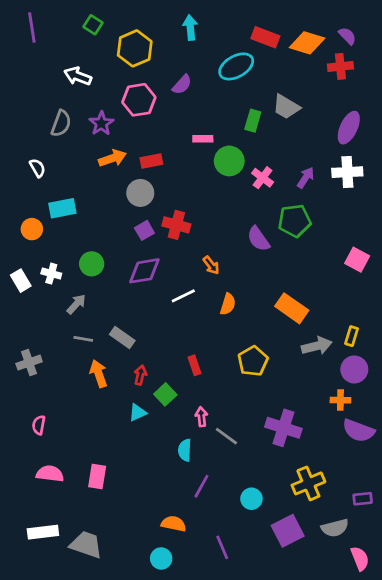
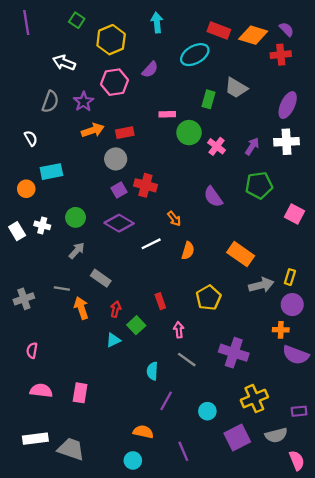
green pentagon: (295, 221) -> (259, 185), moved
purple diamond: (144, 271) -> (119, 223), turned 40
gray arrow: (76, 304) -> (77, 251), moved
gray line: (83, 339) -> (62, 288), moved
pink arrow: (201, 417) -> (179, 330), moved

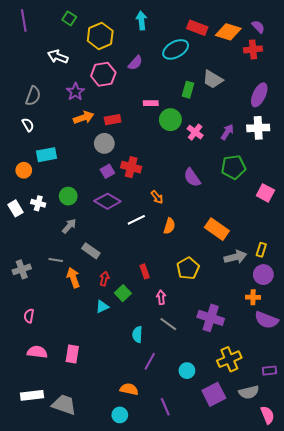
gray semicircle: (50, 102) -> (33, 96), moved

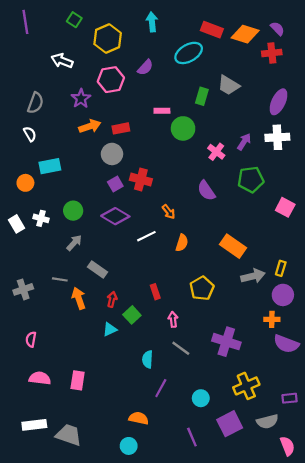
pink cross: (195, 132) -> (216, 152), moved
purple line: (165, 407) -> (192, 437), moved

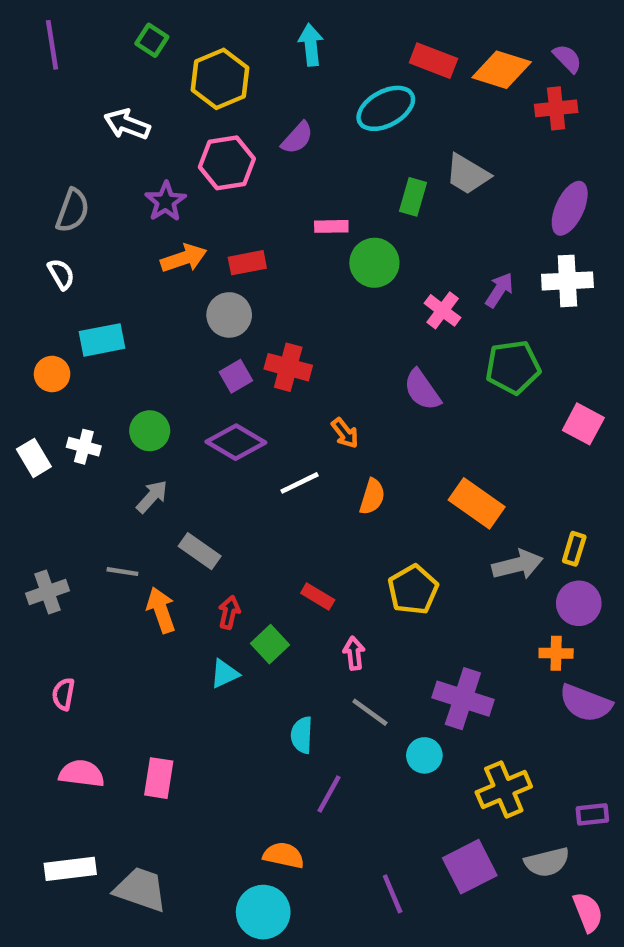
red rectangle: (155, 292) -> (318, 596), turned -40
cyan circle: (201, 398) -> (424, 755), moved
cyan circle: (129, 446) -> (263, 912), size x1.5

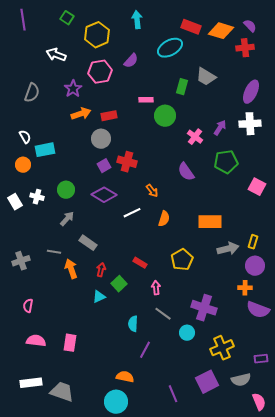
white semicircle: (61, 274) -> (25, 137), moved
orange rectangle: (477, 503) -> (210, 222), turned -35

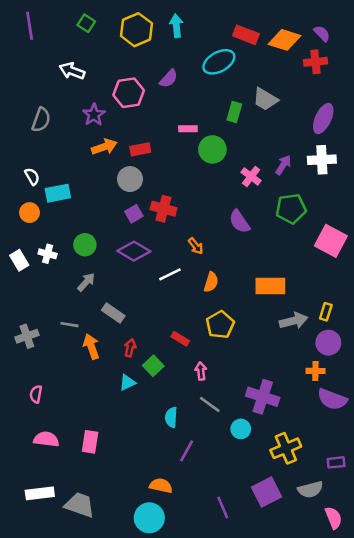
yellow hexagon: (97, 35) -> (136, 30), moved
pink square: (257, 187) -> (331, 241), size x1.4
yellow pentagon: (182, 260) -> (220, 325), moved

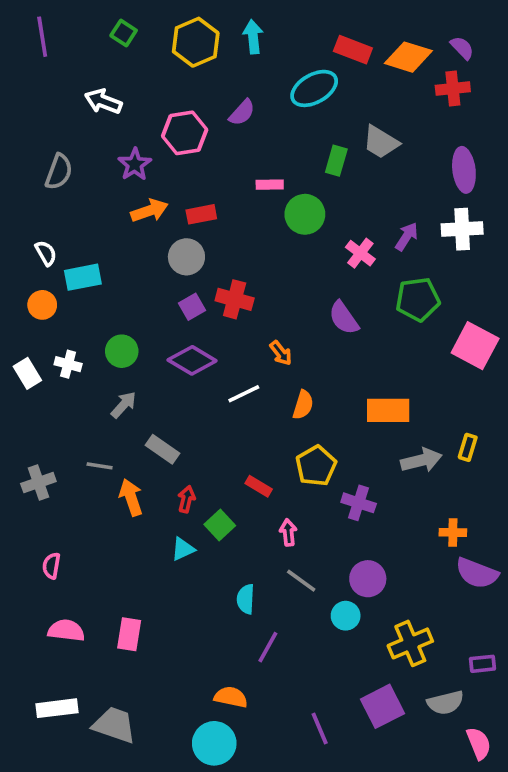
purple ellipse: (323, 119) -> (464, 170), turned -32
purple circle: (328, 343) -> (368, 579), moved
purple cross: (263, 397) -> (359, 503), moved, size x0.7

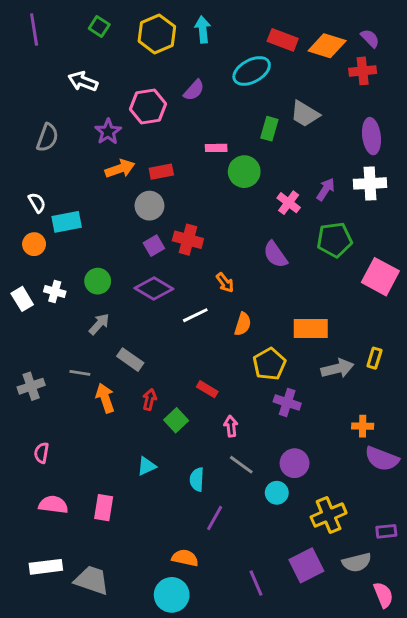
yellow pentagon: (316, 466) -> (269, 364), moved
cyan triangle: (183, 549) -> (147, 466), moved

